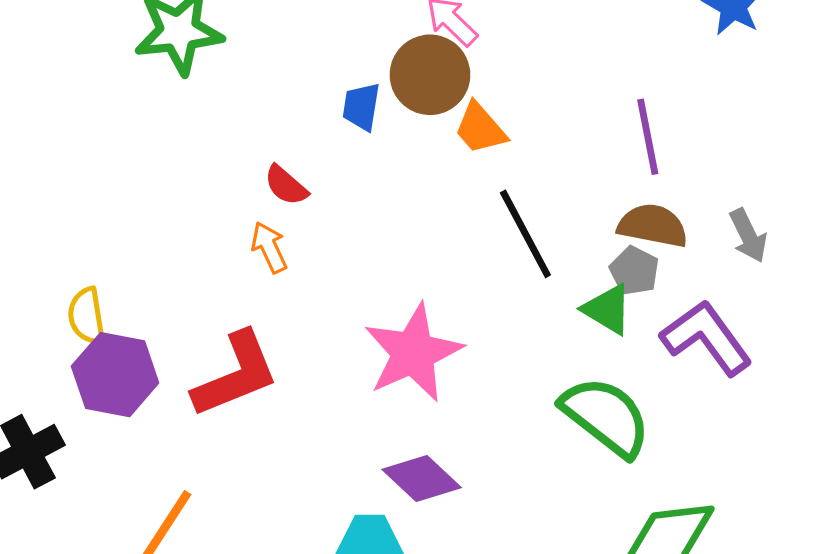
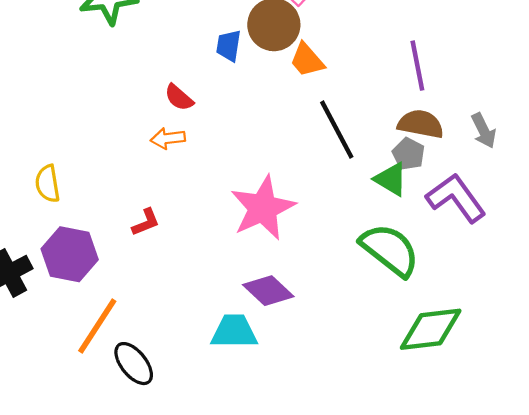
orange arrow: (269, 247) -> (168, 138), turned -72
purple hexagon: (115, 375) -> (70, 254), moved
red L-shape: (236, 375) -> (146, 222), size x0.5

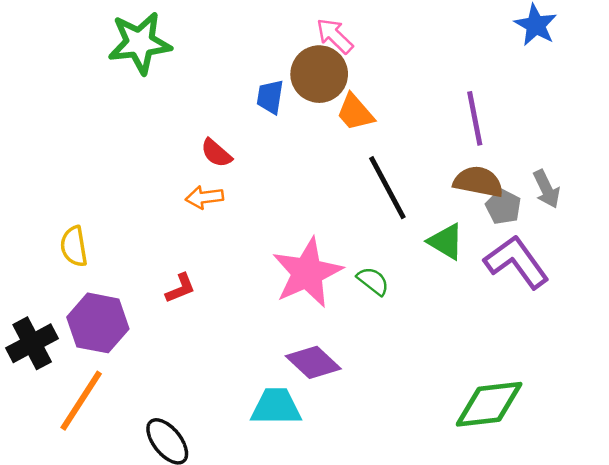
gray pentagon: (409, 154) -> (503, 207), moved
green semicircle: (390, 250) -> (373, 281), moved, size x0.5
orange line: (97, 326) -> (81, 401), moved

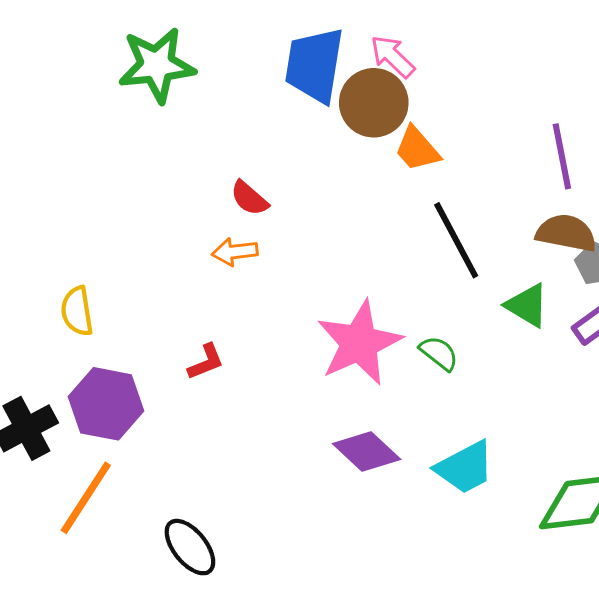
blue trapezoid: (270, 97) -> (314, 65), moved, size x1.8
cyan trapezoid: (276, 407) -> (465, 467), moved, turned 152

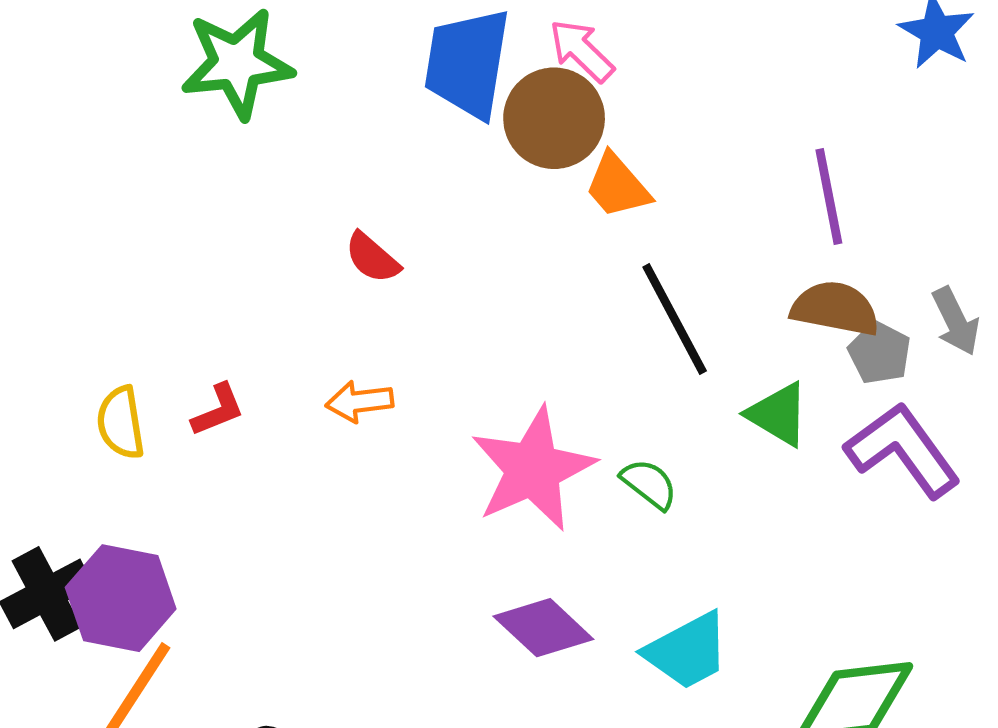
orange arrow: (235, 252) -> (360, 402), moved
red L-shape: (206, 362) -> (218, 410), moved
purple hexagon: (106, 404) -> (121, 598), moved

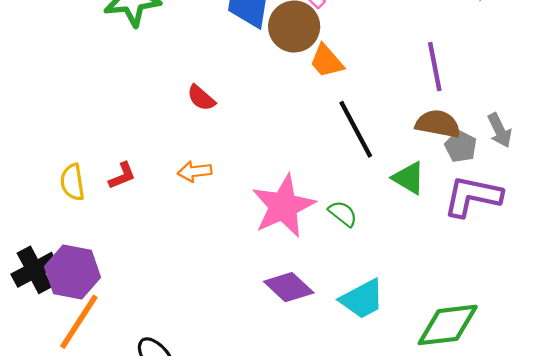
purple L-shape: (903, 450) -> (473, 196), turned -42

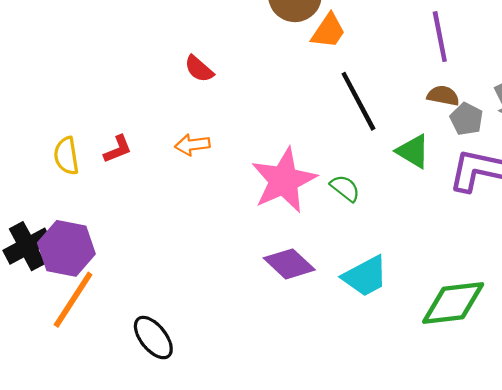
orange trapezoid: (327, 61) -> (328, 31), turned -105
brown semicircle: (438, 124) -> (443, 96), size x0.7

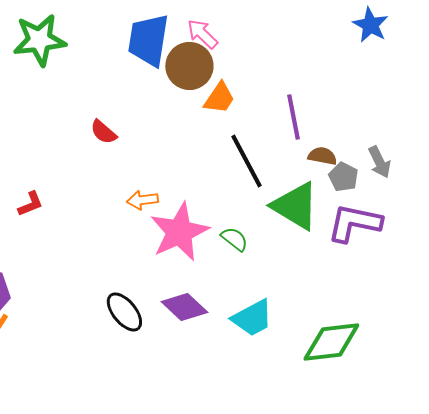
purple line: (440, 37) -> (293, 117), moved
orange arrow: (192, 145) -> (142, 200), moved
green triangle: (413, 151) -> (295, 206), size x1.6
black ellipse: (153, 338) -> (124, 312), moved

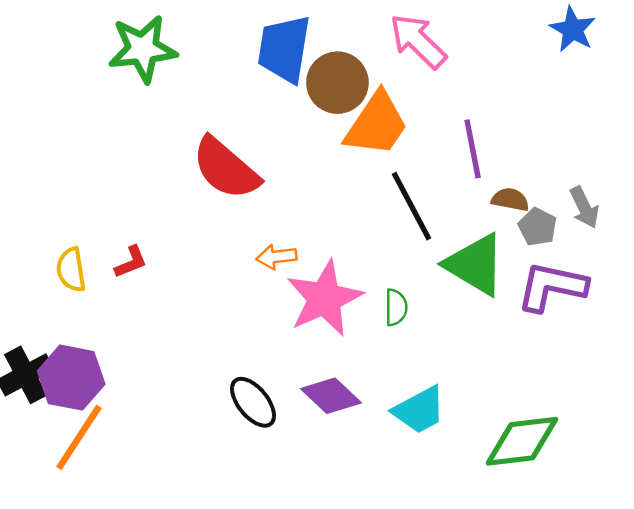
pink arrow: (202, 34) -> (418, 41), moved, size x1.4
orange trapezoid: (219, 98) -> (376, 124), size x1.6
red semicircle: (103, 132) -> (226, 168), size x2.0
green semicircle: (234, 239) -> (396, 307), turned 52

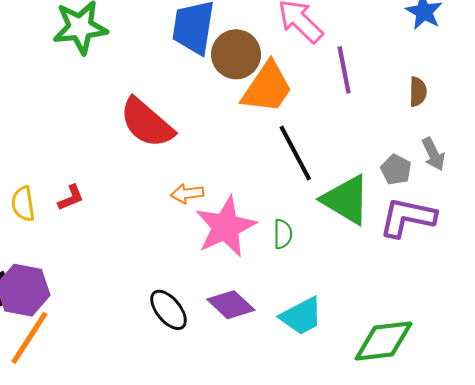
purple line: (473, 149) -> (344, 70), moved
brown semicircle: (510, 200) -> (418, 92), moved, turned 80

